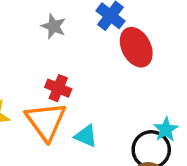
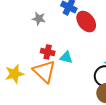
cyan triangle: (86, 136) -> (66, 57), moved

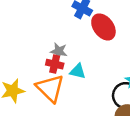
gray star: (39, 19) -> (59, 51), moved

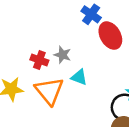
red cross: (55, 64) -> (39, 60), moved

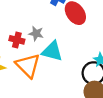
cyan triangle: (79, 77) -> (52, 51), size x1.5

